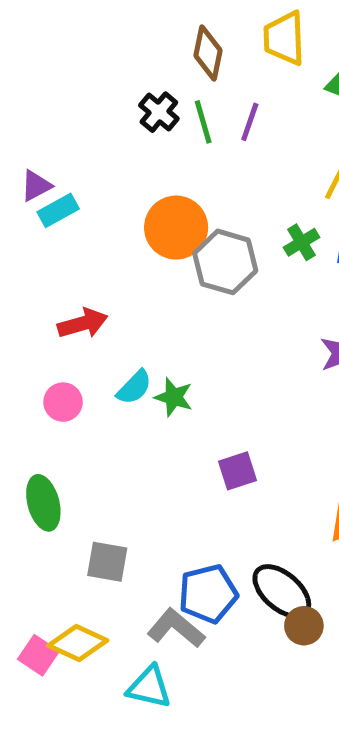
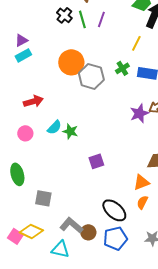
purple triangle: (36, 186) -> (21, 40), moved
blue pentagon: (208, 594) -> (115, 238), moved
brown circle: (304, 626) -> (88, 232), moved

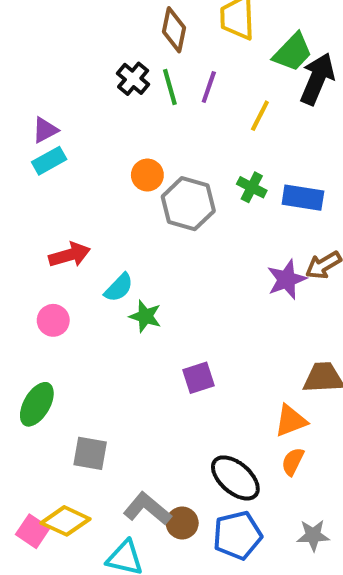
yellow line: (136, 43) -> (260, 116), moved
orange circle: (71, 62) -> (147, 175), size x0.6
green cross: (122, 68) -> (252, 187), turned -32
cyan semicircle: (54, 127) -> (119, 288), moved
green ellipse: (17, 174) -> (37, 404), turned 45

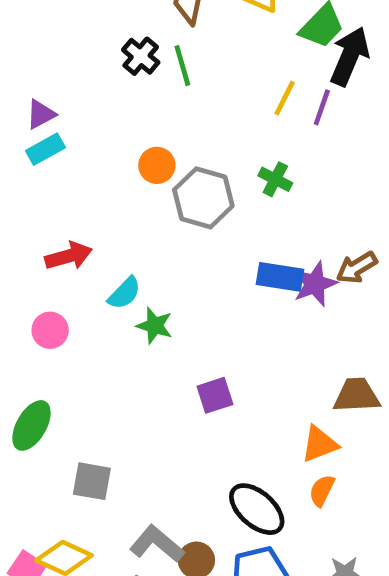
purple line: (209, 87) -> (322, 107), moved
blue rectangle: (303, 198) -> (280, 277), moved

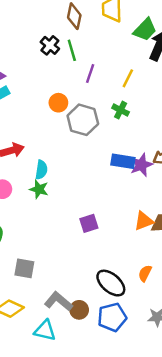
yellow line: (285, 98) -> (128, 78), moved
purple line: (322, 107) -> (90, 73), moved
cyan semicircle: (124, 293) -> (41, 170), turned -36
green star: (155, 326) -> (39, 189), moved
orange triangle: (319, 444) -> (144, 221), moved

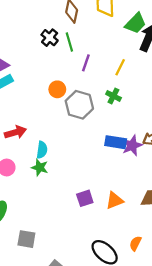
orange triangle: (144, 221) -> (115, 201), moved

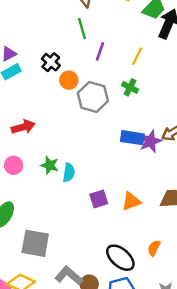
black cross: (50, 38) -> (51, 62), moved
cyan semicircle: (42, 150) -> (69, 172), moved
gray square: (26, 239) -> (35, 243), size x1.4

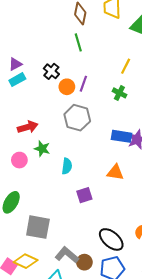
purple line: (100, 51) -> (83, 84), moved
gray hexagon: (93, 97) -> (77, 118), moved
green star: (50, 165) -> (42, 149), moved
purple square: (99, 199) -> (84, 195), moved
orange triangle: (131, 201) -> (115, 172), moved, turned 30

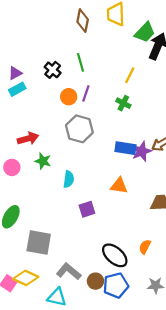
green line: (78, 42) -> (80, 62), moved
black cross: (51, 71) -> (53, 70), moved
pink circle: (19, 160) -> (12, 167), moved
brown circle: (84, 262) -> (95, 281), moved

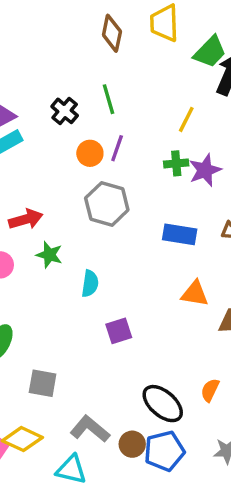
green cross: (123, 103) -> (176, 163), turned -32
purple star: (142, 151) -> (205, 170), moved
orange triangle: (119, 186) -> (195, 294), moved
gray square: (39, 242) -> (43, 383), size x0.7

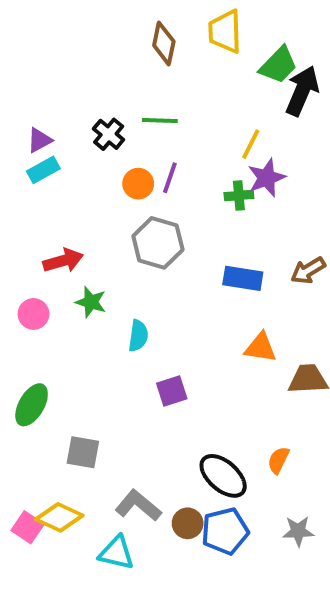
green line: (109, 99) -> (160, 120), turned -72
purple star: (205, 170) -> (267, 178), moved

